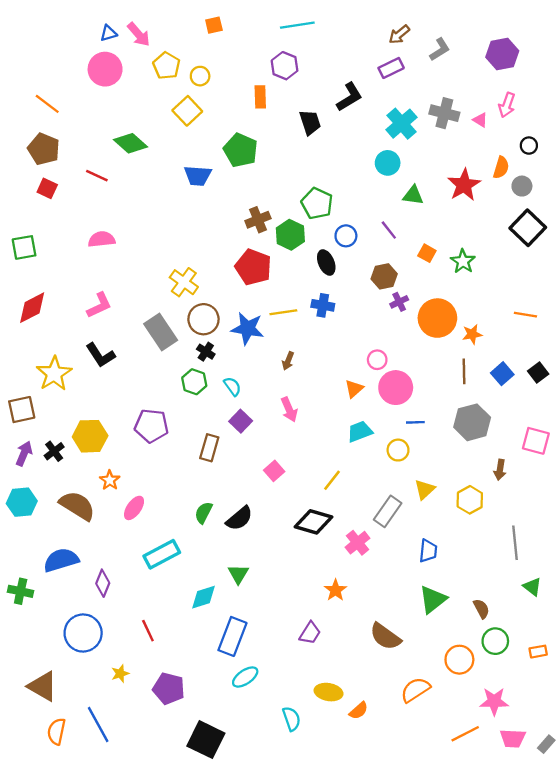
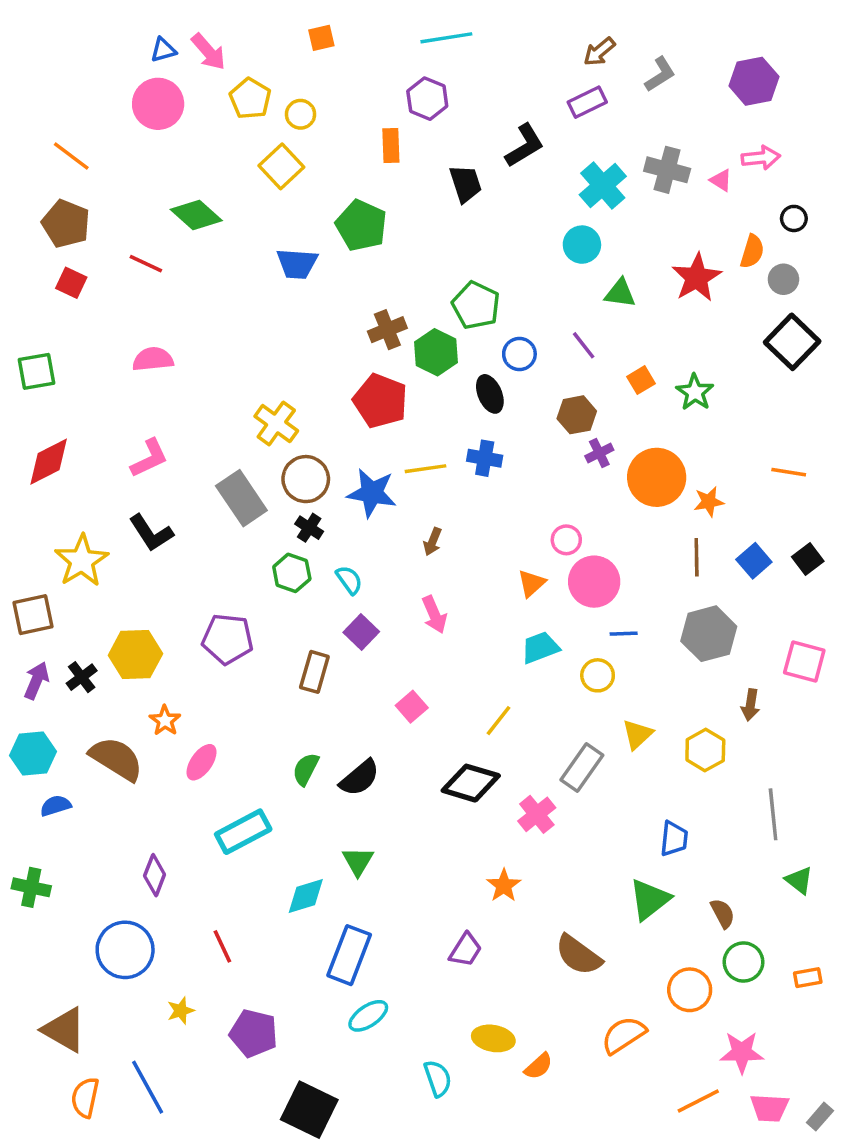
pink arrow: (507, 105) -> (761, 158), turned -115
orange square: (427, 253) -> (641, 380), turned 30
blue trapezoid: (428, 551) -> (674, 839), moved
blue semicircle: (61, 560) -> (56, 806), moved, size x0.6

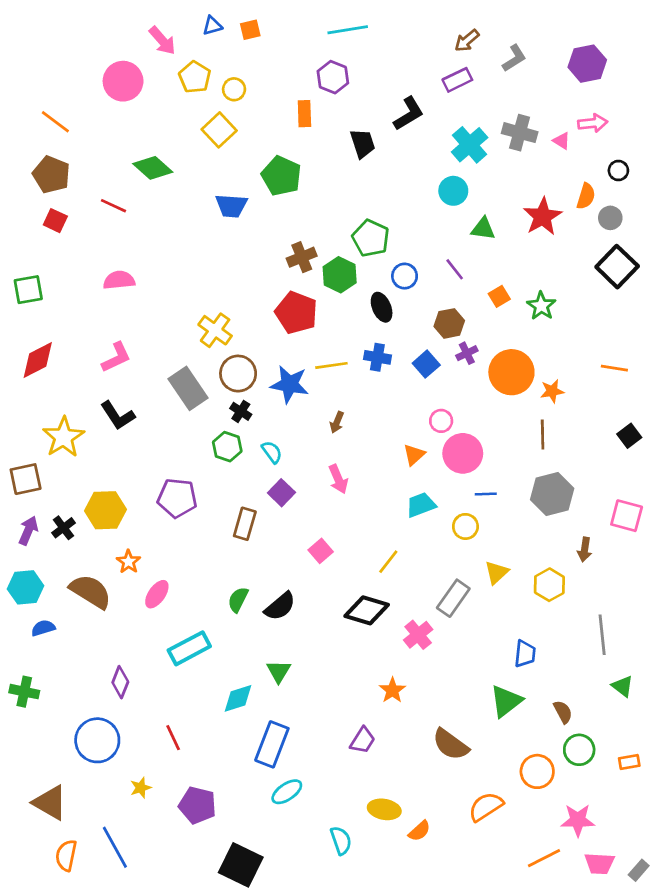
blue triangle: (163, 50) -> (212, 26), moved
blue square: (754, 561) -> (426, 364), moved

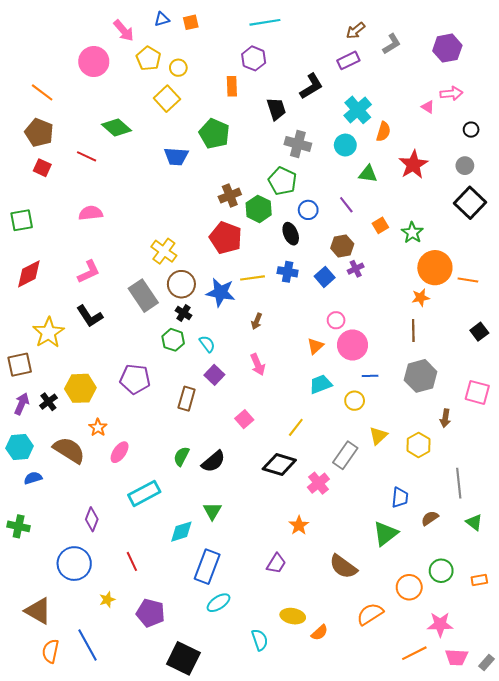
gray cross: (520, 133) -> (298, 144), moved
orange semicircle: (586, 196) -> (383, 132), moved
orange circle: (511, 372) -> (435, 268), moved
brown semicircle: (563, 712) -> (430, 518), moved, turned -96

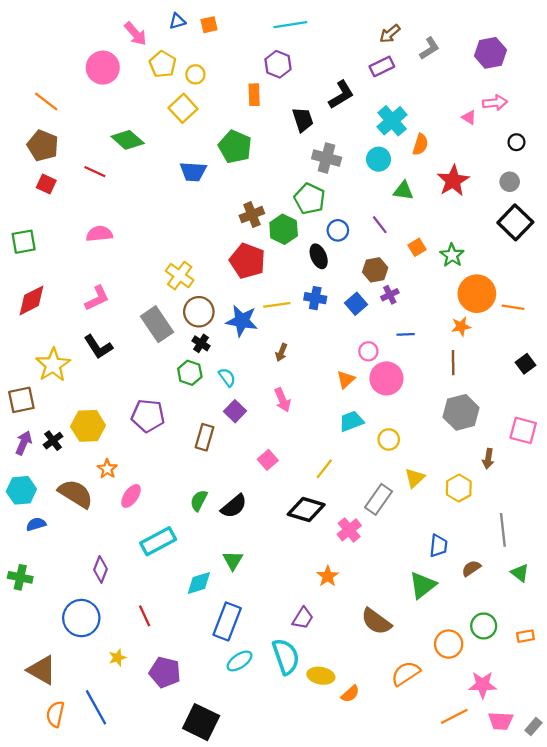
blue line: (370, 376) -> (406, 334), moved
cyan semicircle: (260, 640) -> (286, 656), moved, size x1.5

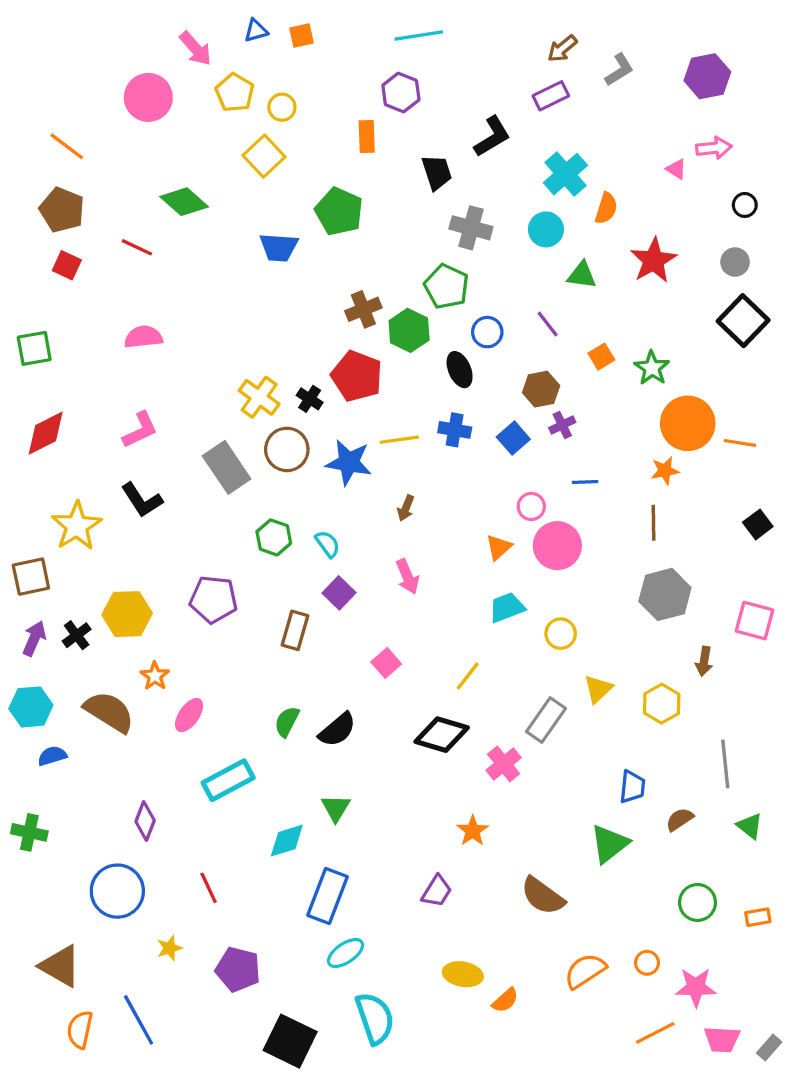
black cross: (201, 343) -> (310, 399), moved
orange circle: (449, 644) -> (647, 963), moved, size x0.6
cyan semicircle: (286, 656) -> (375, 1018), moved

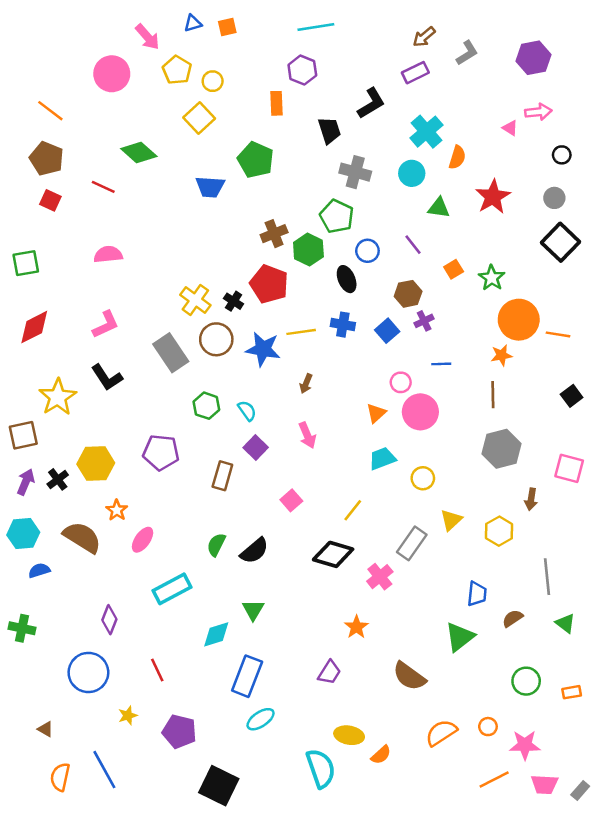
brown triangle: (60, 966) -> (45, 729), size x0.5
cyan semicircle: (375, 1018) -> (321, 768), moved

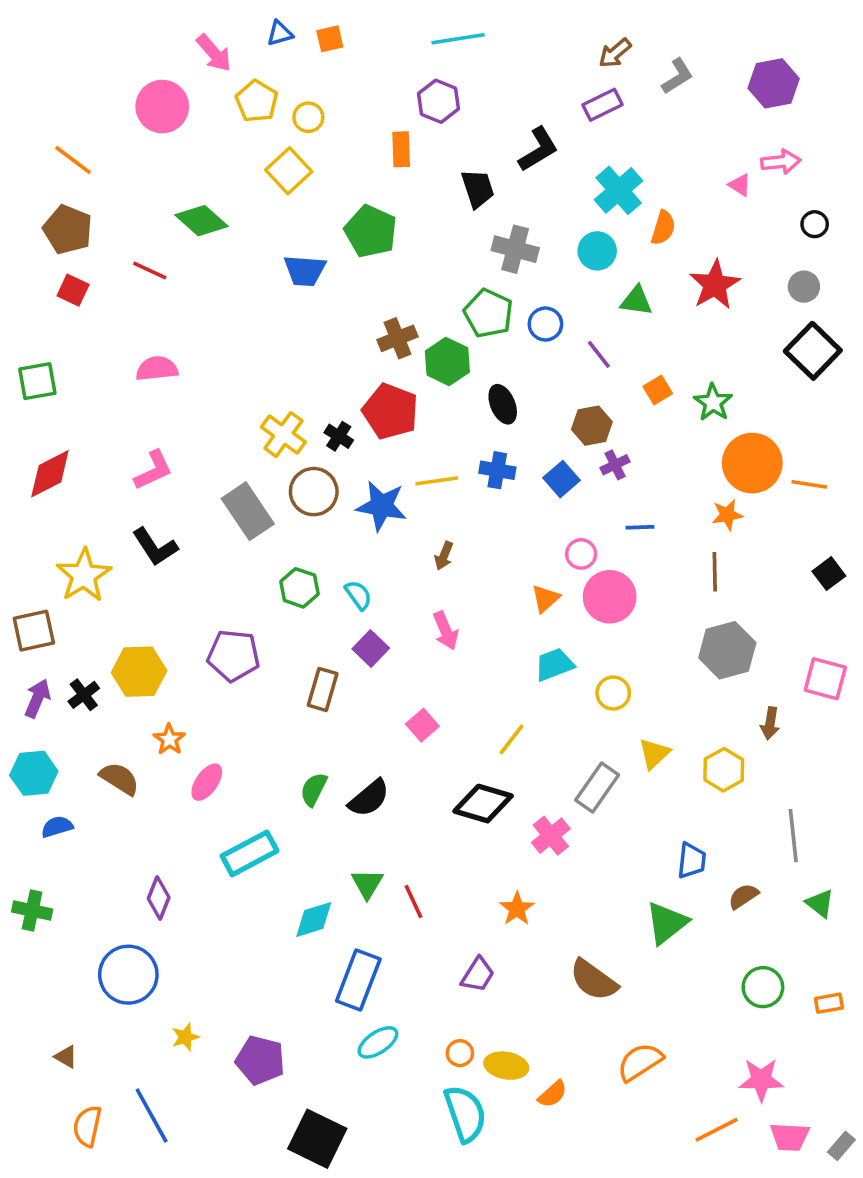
blue circle: (367, 251) -> (545, 324), moved
brown semicircle: (82, 537) -> (119, 779), size x0.7
red line: (157, 670) -> (414, 902), moved
orange circle: (488, 727) -> (460, 1053), moved

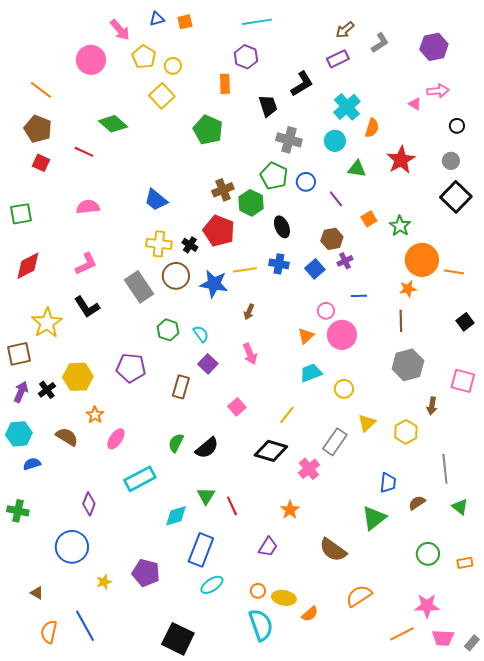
blue trapezoid: (305, 271) -> (156, 200), moved, turned 35
yellow cross: (283, 435) -> (159, 244), turned -30
purple pentagon: (260, 1060) -> (146, 573), moved

